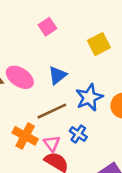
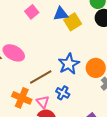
blue triangle: (57, 75) -> (61, 14), moved, turned 35

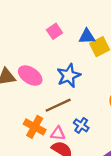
blue star: (69, 64) -> (69, 76), moved
pink triangle: (43, 102) -> (58, 133), turned -48

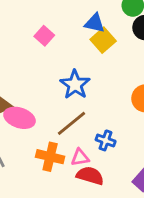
blue triangle: (87, 36) -> (95, 23), moved, turned 30
pink ellipse: (30, 76) -> (20, 118), moved

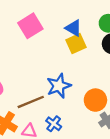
pink square: (44, 36) -> (30, 26), size x1.5
blue star: (75, 85) -> (59, 86), moved

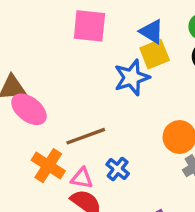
pink square: (30, 26) -> (89, 26), turned 35
blue star: (59, 86) -> (132, 78), moved

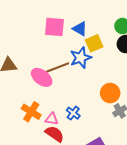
blue triangle: (152, 31) -> (80, 29), moved
pink ellipse: (29, 109) -> (42, 77), moved
brown line: (86, 136) -> (58, 67), moved

